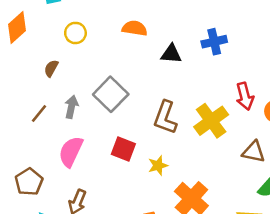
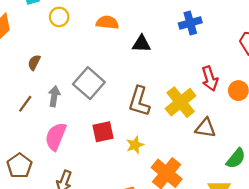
yellow circle: (75, 33) -> (59, 17), moved
blue cross: (214, 42) -> (190, 23), moved
red square: (123, 149) -> (103, 132), turned -30
brown triangle: (254, 152) -> (205, 128), moved

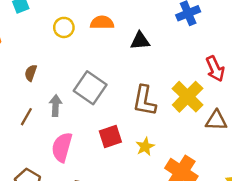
yellow circle: (59, 17) -> (64, 27), moved

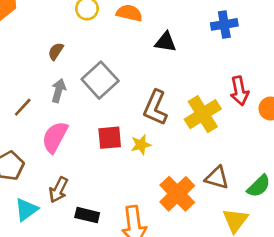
brown semicircle: (31, 73) -> (56, 51), moved
brown line: (26, 117) -> (23, 107), moved
brown triangle: (216, 120) -> (217, 178), moved
yellow star: (145, 147) -> (141, 145), moved

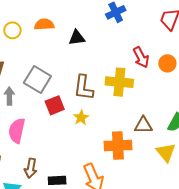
yellow cross: (203, 114) -> (119, 82), turned -36
red square: (110, 138) -> (55, 105), moved
orange cross: (177, 194) -> (118, 145), turned -32

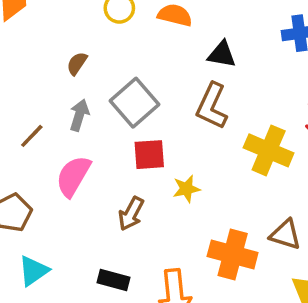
brown L-shape: (84, 88) -> (212, 106), moved
brown arrow: (31, 168) -> (131, 214), moved

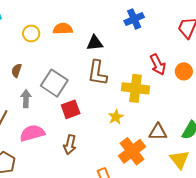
pink semicircle: (73, 176) -> (32, 133), turned 60
yellow star: (186, 189) -> (116, 117), moved
orange cross: (233, 255) -> (132, 151), turned -36

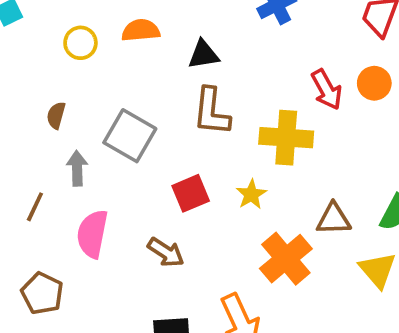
orange circle: (184, 71) -> (374, 83), moved
red square: (71, 109) -> (191, 193), moved
pink semicircle: (32, 133) -> (92, 234), turned -60
brown arrow: (70, 145) -> (166, 252), turned -66

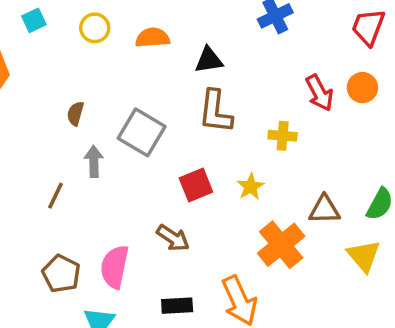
yellow circle: (80, 43) -> (95, 28), moved
yellow cross: (286, 138) -> (283, 136), size x0.6
pink semicircle: (92, 234) -> (115, 267), moved

